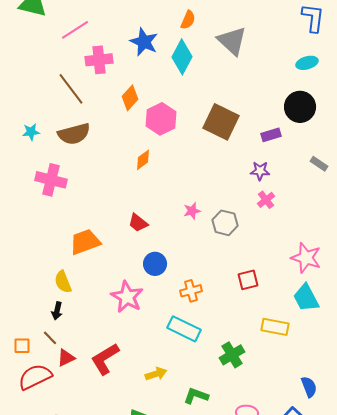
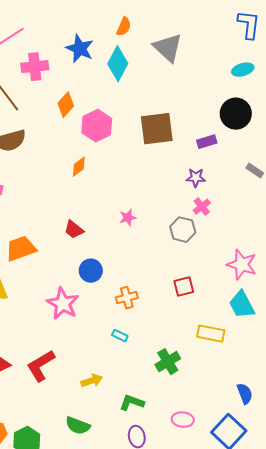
brown square: (221, 122) -> (157, 129), turned -33
gray hexagon: (225, 223) -> (183, 230), moved
cyan rectangle: (184, 329) -> (120, 336), size x0.5

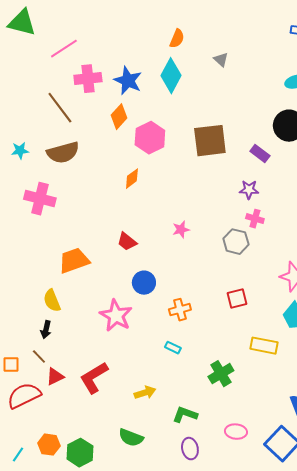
gray triangle: (168, 48) -> (221, 60), size x0.5
blue star: (80, 49) -> (128, 81), moved
purple rectangle: (207, 142) -> (260, 154), turned 54
pink cross: (202, 207) -> (255, 219), turned -36

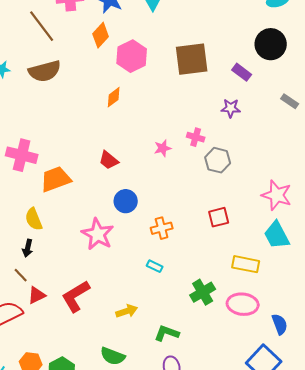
pink cross: (40, 199) -> (22, 155), moved
pink cross: (255, 219) -> (196, 137), moved
pink ellipse: (236, 432) -> (243, 304), moved, size x1.4

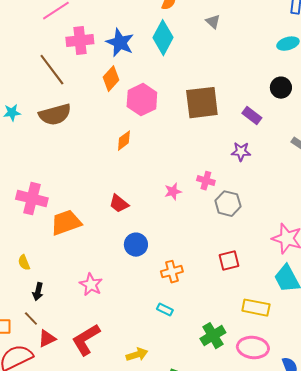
black circle: (271, 44) -> (281, 88), size x0.7
yellow semicircle: (34, 219) -> (24, 263), moved, size x0.7
pink star: (98, 234) -> (91, 285), moved, size x0.7

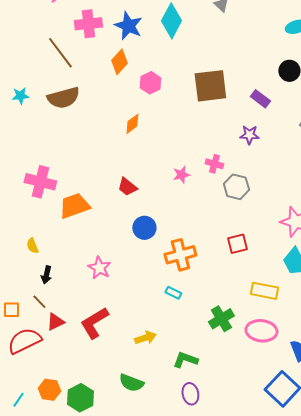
pink hexagon: (142, 100) -> (150, 83), size x0.7
orange cross: (172, 272) -> (180, 255), size x1.4

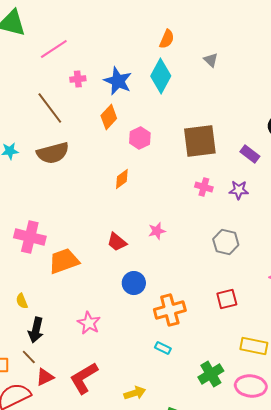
pink cross: (88, 24) -> (78, 79), size x0.6
pink cross: (214, 164) -> (204, 187), moved
pink star: (181, 175) -> (157, 231), moved
black arrow: (46, 275) -> (36, 330), size x1.4

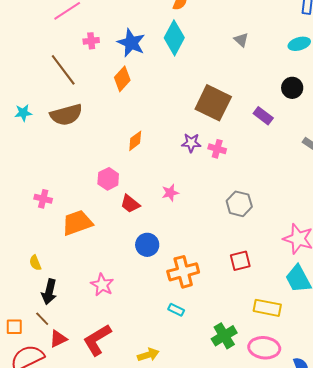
gray triangle: (211, 60) -> (241, 40), moved
pink hexagon: (140, 138) -> (108, 179), moved
brown square: (200, 141) -> (213, 103), turned 33
purple star: (239, 190) -> (191, 143), moved
pink cross: (30, 237) -> (43, 199), size x0.6

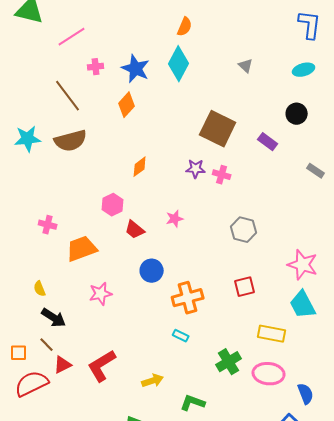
cyan star: (23, 113) -> (28, 139), size x1.5
pink star: (102, 285) -> (101, 294), moved, turned 30
black arrow: (49, 292) -> (54, 318), turned -70

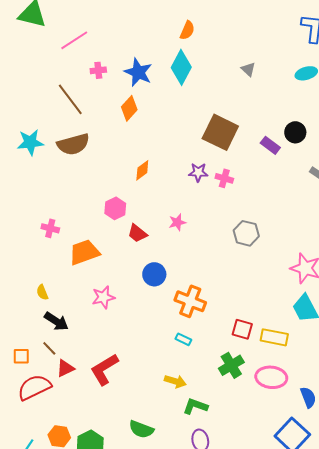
black circle: (297, 114) -> (295, 132), moved
red square: (245, 287) -> (242, 329), moved, turned 30
orange cross: (188, 298) -> (190, 301), turned 36
yellow arrow: (153, 381) -> (175, 381), moved, turned 35

